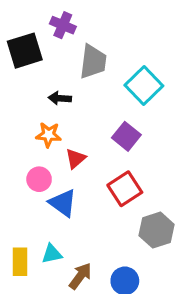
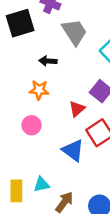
gray trapezoid: (93, 62) -> (74, 32), turned -40
red triangle: (76, 159) -> (77, 109), moved
blue triangle: (63, 203) -> (73, 150), moved

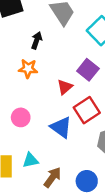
black arrow: (48, 61) -> (37, 40), turned 105
pink circle: (32, 125) -> (21, 117), moved

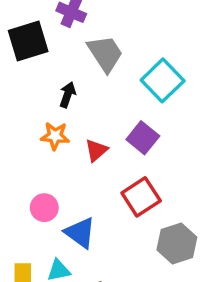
red triangle: (65, 87) -> (96, 150), moved
blue triangle: (61, 127) -> (80, 233), moved

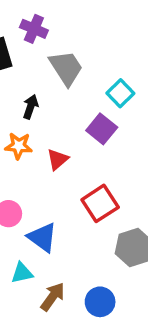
cyan square: (163, 80) -> (120, 93), size x0.7
purple square: (143, 138) -> (102, 129), moved

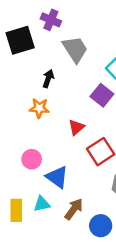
red triangle: (58, 159) -> (76, 127), moved
brown arrow: (53, 297) -> (74, 209), moved

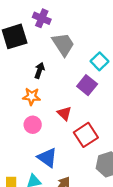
red triangle: (76, 127) -> (64, 113), turned -35
pink circle: (32, 159) -> (33, 125), moved

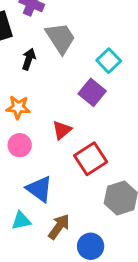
black arrow: (39, 70) -> (29, 59), moved
red triangle: (64, 113) -> (62, 130), turned 35

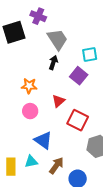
black arrow: (29, 59) -> (53, 63), moved
cyan square: (109, 61) -> (90, 55), turned 35
red square: (91, 159) -> (78, 120), turned -30

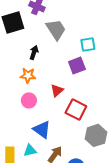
black arrow: (53, 63) -> (34, 52), moved
purple square: (79, 76) -> (77, 65), turned 30

